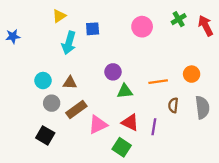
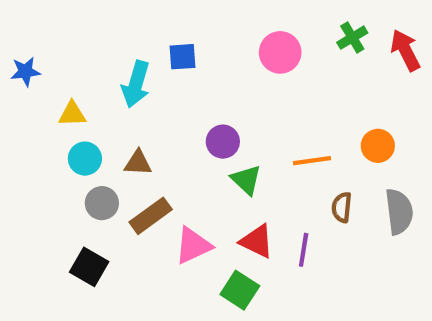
yellow triangle: (59, 16) -> (72, 114), moved, turned 32
green triangle: (125, 91) -> (246, 180), turned 49

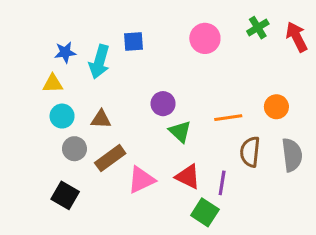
blue star: (25, 72) -> (65, 52), moved
brown semicircle: (342, 207) -> (250, 152), size x1.4
green square: (240, 290) -> (205, 212), moved

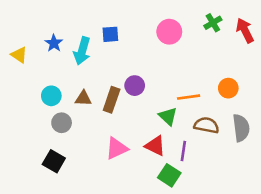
blue star: (65, 52) -> (54, 43), turned -30
yellow triangle: (53, 83) -> (19, 55), moved, turned 36
green triangle: (180, 132) -> (168, 116), moved
brown semicircle: (250, 152) -> (206, 125), turned 95
brown rectangle: (110, 158) -> (112, 100), moved, turned -35

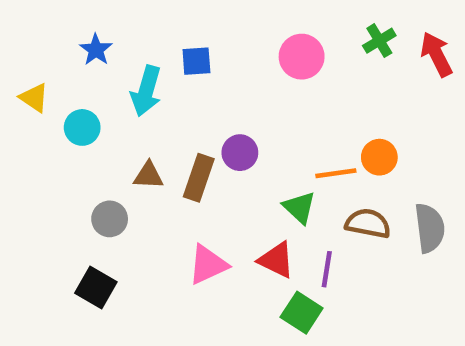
blue star: (54, 43) -> (96, 50), moved
orange circle: (228, 88) -> (379, 157), moved
cyan circle: (51, 96) -> (82, 127), moved

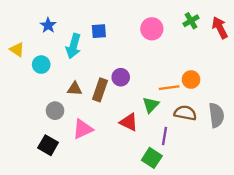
green triangle: (299, 207) -> (151, 105), turned 30
red triangle: (276, 260) -> (129, 122), moved
pink triangle: (208, 265) -> (83, 129), moved

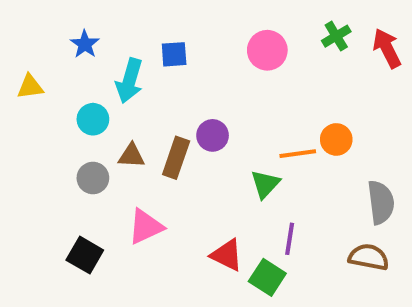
yellow triangle: (17, 50) -> (30, 87), turned -42
cyan circle: (41, 65) -> (93, 119), moved
gray circle: (55, 111) -> (93, 178), moved
brown semicircle: (185, 113) -> (369, 257), moved
red triangle: (129, 122) -> (227, 255), moved

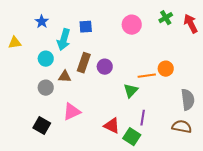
brown rectangle: (176, 158) -> (84, 63), moved

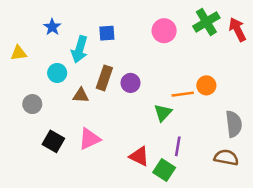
green cross: (166, 18) -> (206, 22), size x1.5
gray circle: (46, 88) -> (32, 104), moved
black square: (42, 126) -> (53, 141), moved

